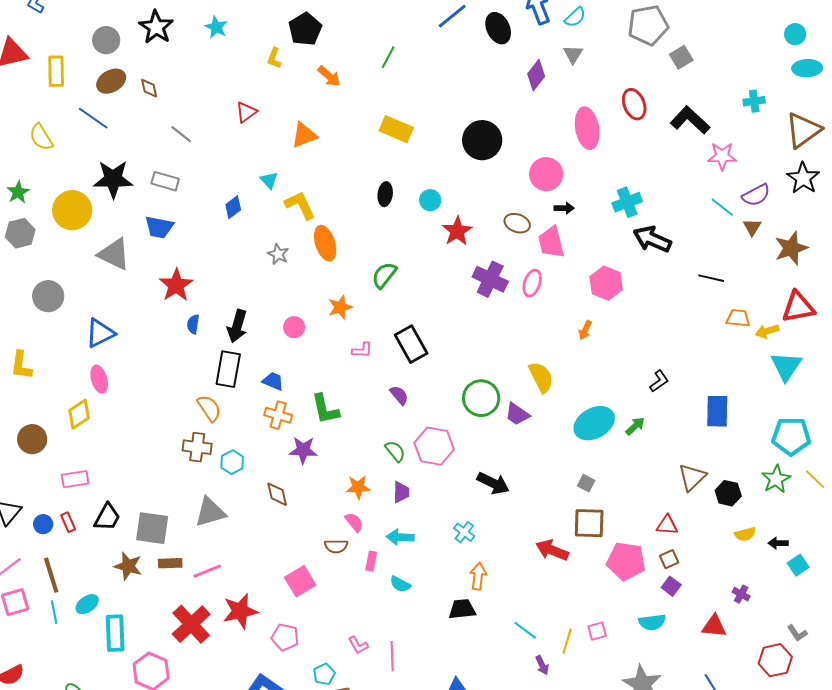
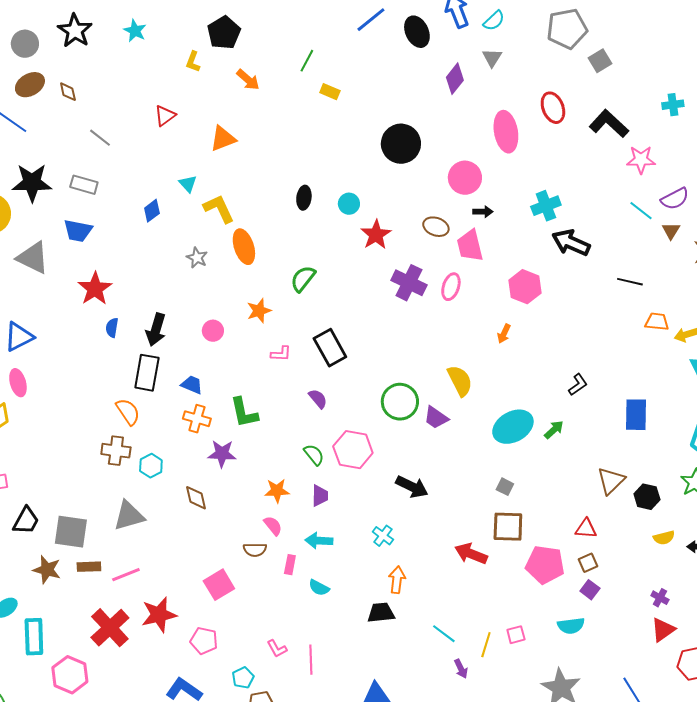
yellow rectangle: (396, 129) -> (330, 92), moved, size x0.6
red triangle: (714, 626) -> (663, 630), moved, turned -40

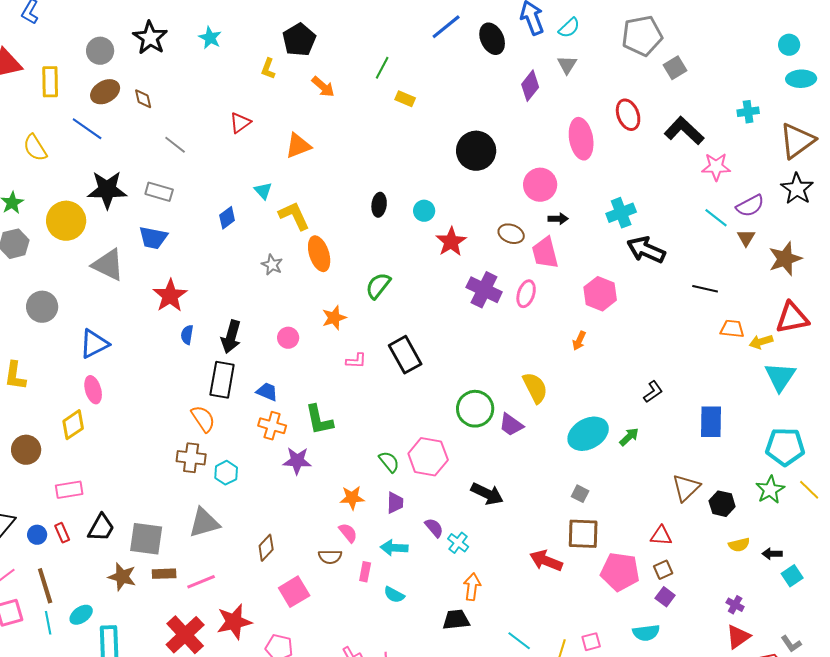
purple semicircle: (318, 399) -> (434, 528), moved
brown diamond: (196, 498) -> (266, 548), moved, turned 56

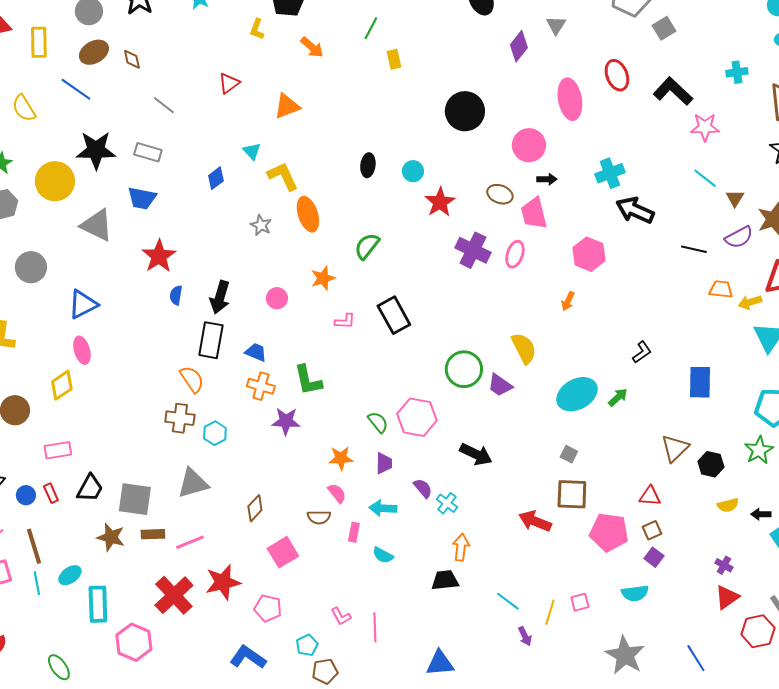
yellow rectangle: (405, 99) -> (394, 59), turned 54
purple semicircle: (750, 206) -> (739, 237), moved

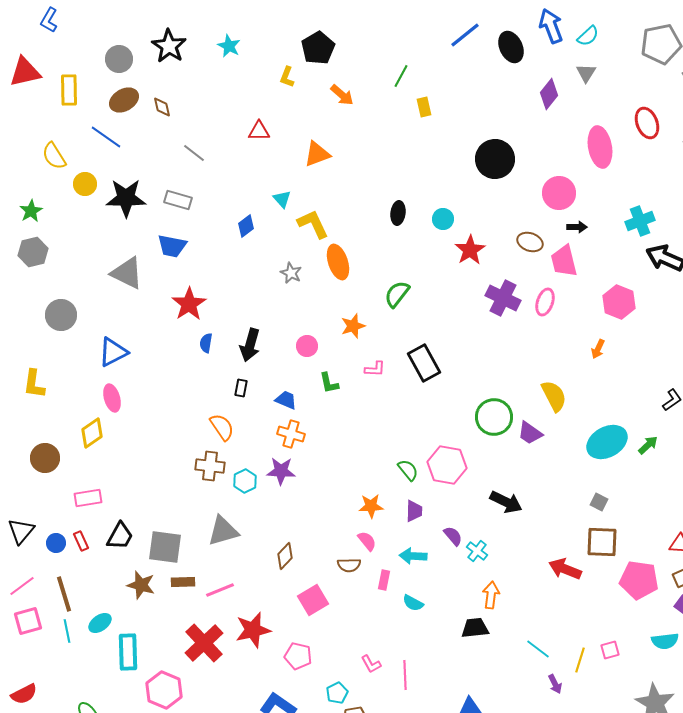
red triangle: (229, 83) -> (259, 131), turned 35
yellow circle: (55, 181) -> (85, 184), moved, size x0.6
black rectangle: (211, 340) -> (241, 388), size x0.5
green L-shape: (308, 380) -> (329, 383), moved, size x0.7
purple star: (286, 421) -> (281, 471), moved

